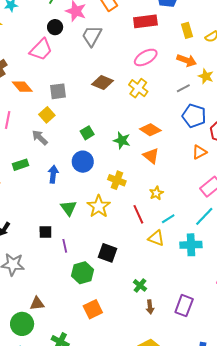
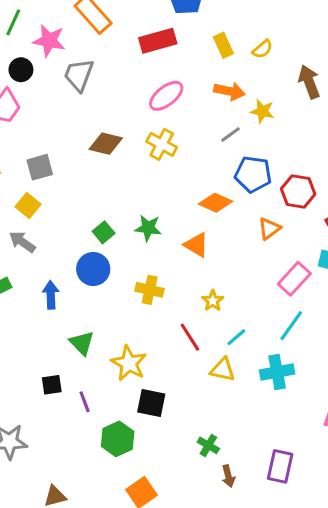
orange diamond: (150, 130) -> (215, 203), moved
green square: (87, 133) -> (104, 232), moved
yellow star: (99, 206) -> (129, 363), moved

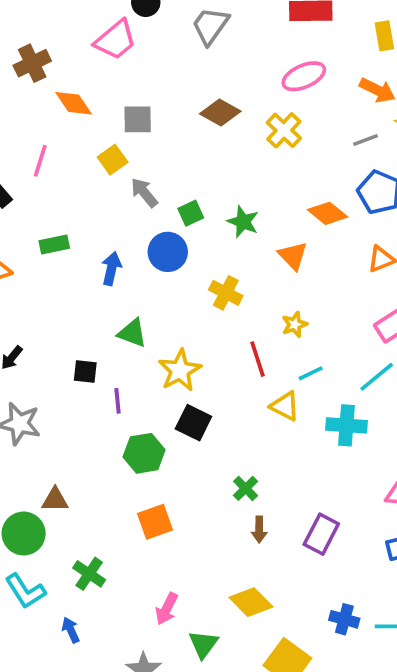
gray arrow: (22, 242) -> (144, 193), moved
green triangle: (82, 343) -> (132, 333), turned -40

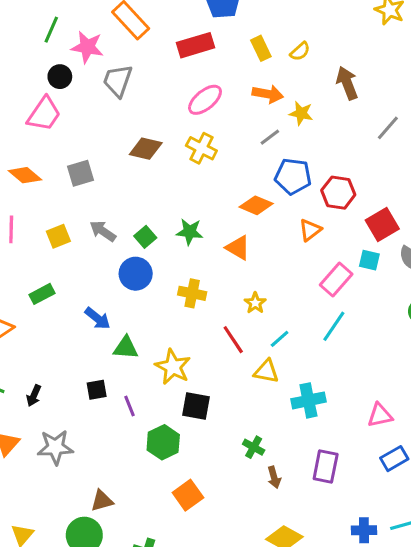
yellow square: (113, 160) -> (58, 236), moved, turned 30
blue arrow: (111, 269) -> (98, 318), moved, turned 132
cyan cross: (346, 425) -> (308, 400), moved

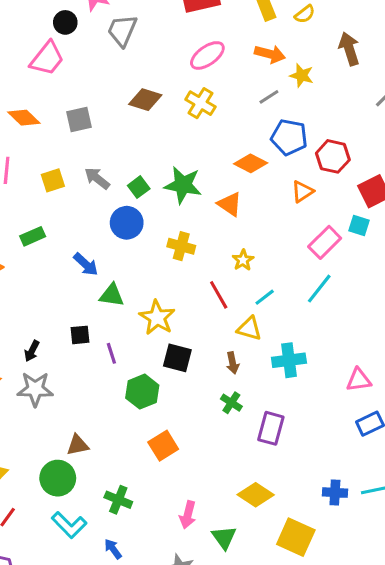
green star: (190, 232) -> (183, 185), size x1.4
black arrow: (34, 396) -> (32, 351), moved
purple rectangle: (326, 467) -> (271, 428), moved
brown arrow: (274, 477) -> (233, 363), moved

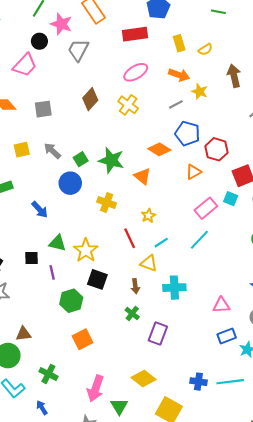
brown diamond: (145, 100) -> (90, 99), turned -70
green triangle: (112, 295) -> (57, 243), moved
pink arrow: (188, 515) -> (96, 388), size x1.4

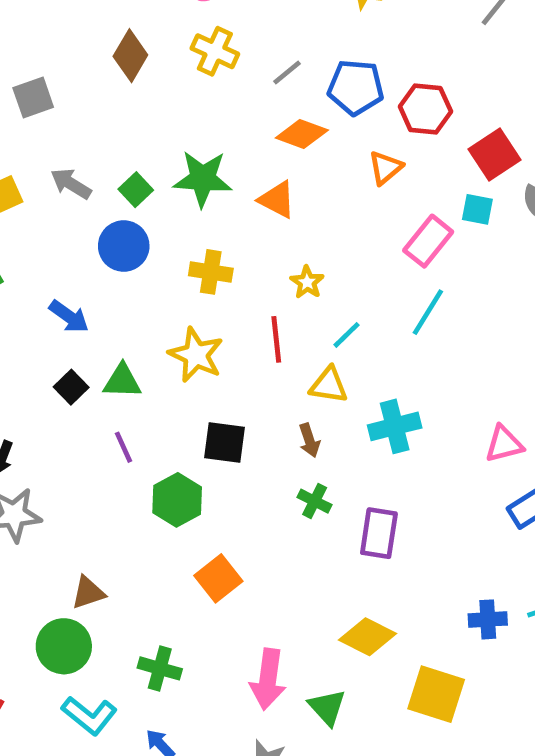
gray line: (176, 104) -> (287, 73), moved
red line: (130, 238) -> (276, 339), turned 30
yellow star: (86, 250) -> (196, 355), moved
black square: (31, 258) -> (71, 387), moved, turned -32

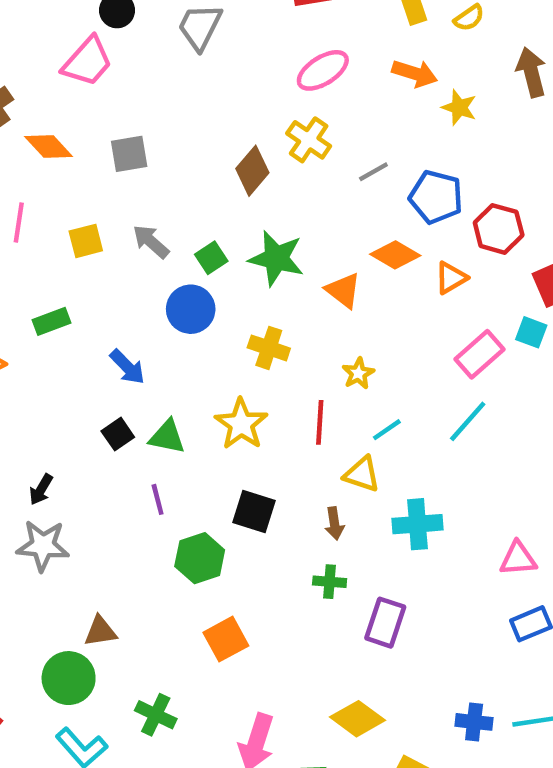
brown diamond: (130, 56) -> (252, 171), moved
orange diamond: (302, 134) -> (395, 255), moved
green cross: (315, 501) -> (330, 582), turned -32

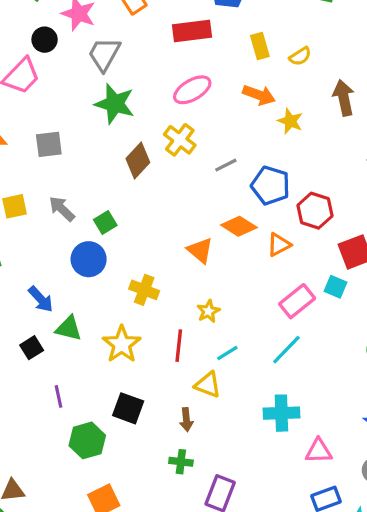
green star: (276, 258) -> (115, 104), moved
green triangle: (167, 437) -> (69, 328), moved
cyan cross: (417, 524) -> (281, 413), moved

